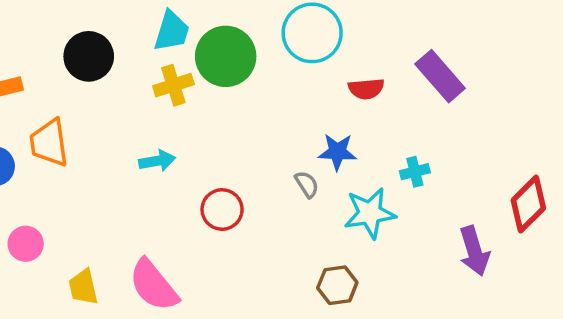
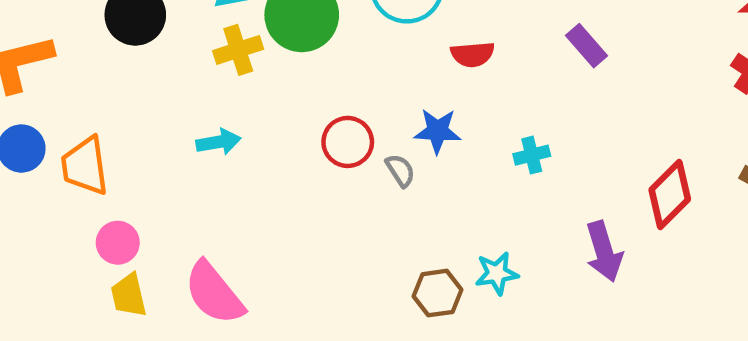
purple rectangle: (440, 76) -> (586, 46), moved, size x0.7
orange trapezoid: (49, 143) -> (85, 166), moved
red circle: (222, 210) -> (348, 142), moved
cyan star: (370, 213) -> (497, 273), moved, size x0.7
pink circle: (26, 244) -> (118, 243), moved

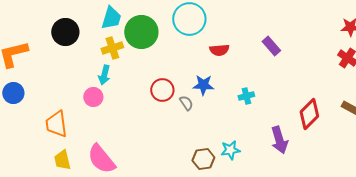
cyan arrow: (218, 142) -> (104, 75), moved, turned 114
orange trapezoid: (85, 166) -> (56, 124), moved
pink circle: (118, 243) -> (93, 97), moved

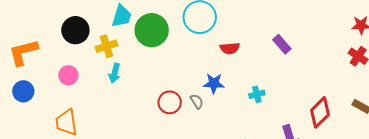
yellow cross: (112, 48) -> (107, 46), moved
red circle: (162, 90) -> (170, 102), moved
pink circle: (93, 97) -> (68, 75), moved

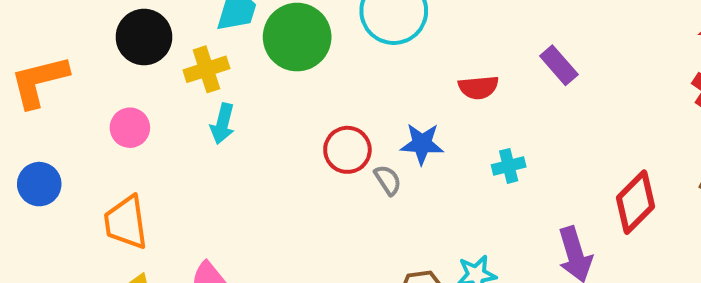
red semicircle: (230, 48) -> (478, 87), moved
blue circle: (23, 91) -> (39, 184), moved
red circle: (170, 102) -> (347, 150), moved

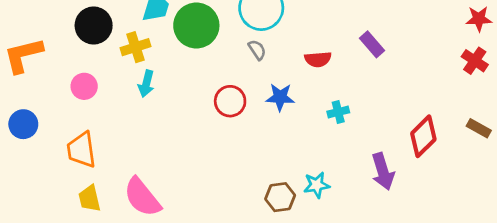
gray semicircle: (388, 180) -> (257, 50), moved

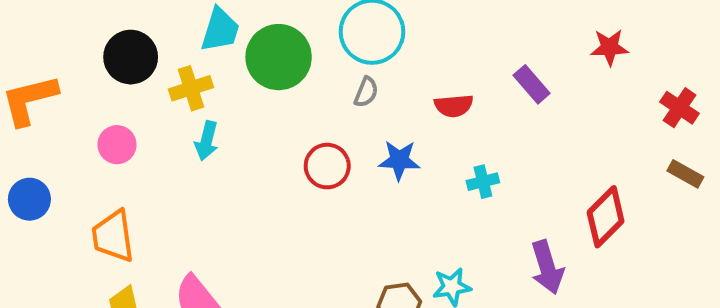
red star: (479, 19) -> (609, 47), moved
gray semicircle: (257, 50) -> (366, 92), turned 55
brown rectangle: (479, 128) -> (685, 174), moved

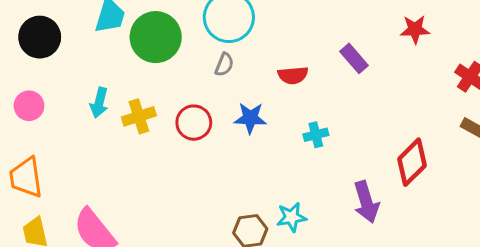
yellow cross: (191, 88) -> (139, 116), moved

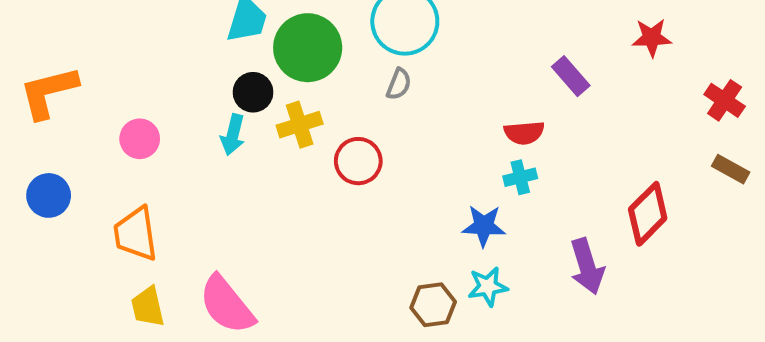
black circle: (40, 37) -> (253, 92), moved, size x0.7
red semicircle: (293, 75) -> (524, 133), moved
yellow cross: (139, 116) -> (300, 125), moved
blue star: (250, 118) -> (484, 226), moved

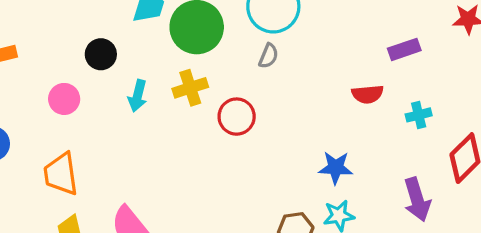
purple rectangle: (571, 76) -> (404, 49), turned -68
black circle: (253, 92) -> (101, 54), moved
cyan cross: (520, 177) -> (419, 115), moved

